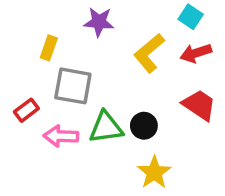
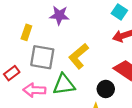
yellow L-shape: (149, 53) -> (79, 56), moved
black circle: (144, 126) -> (106, 89), moved

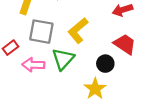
green triangle: (64, 84) -> (63, 59), turned -40

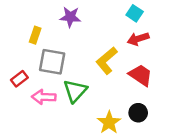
yellow L-shape: (78, 30) -> (107, 61), moved
black circle: (105, 64) -> (138, 113), moved

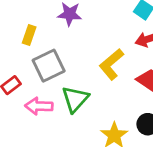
gray square: (52, 62) -> (49, 66), turned -36

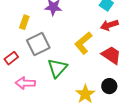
pink arrow: (39, 106) -> (25, 83), moved

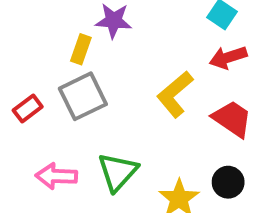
yellow rectangle: (24, 22) -> (81, 49), moved
red rectangle: (11, 58) -> (28, 109), moved
green triangle: (57, 68) -> (118, 172), moved

